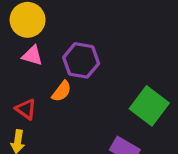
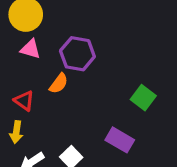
green square: (149, 106) -> (143, 98), size x0.7

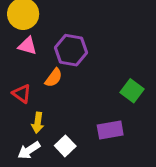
yellow arrow: (16, 132) -> (38, 123), moved
purple rectangle: (120, 140) -> (110, 130), turned -40

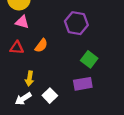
purple hexagon: (71, 50) -> (76, 23), moved
green square: (132, 91) -> (89, 59), moved
red triangle: (22, 94) -> (17, 48), moved, turned -32

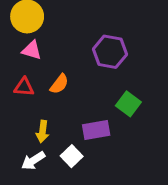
purple rectangle: (83, 84) -> (96, 130), moved

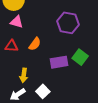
purple rectangle: (96, 130) -> (59, 62), moved

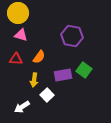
yellow arrow: (24, 75) -> (34, 80), moved
white square: (43, 91) -> (47, 95), moved

